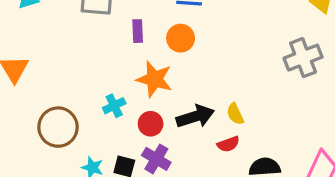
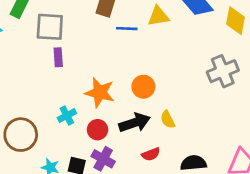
purple rectangle: (138, 31) -> (58, 57), moved
orange circle: (181, 38) -> (143, 87), moved
red semicircle: (228, 144) -> (151, 154), moved

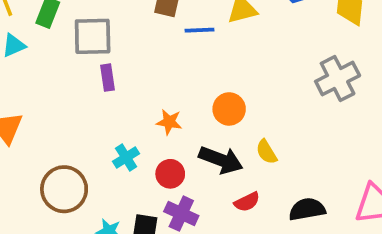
orange star: (100, 93) -> (169, 122), size x0.6
black arrow: (135, 123) -> (221, 160), turned 44

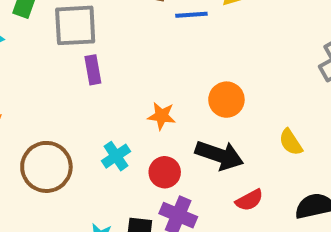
yellow semicircle: (266, 152) -> (291, 142), moved
brown circle: (64, 189) -> (46, 167), moved

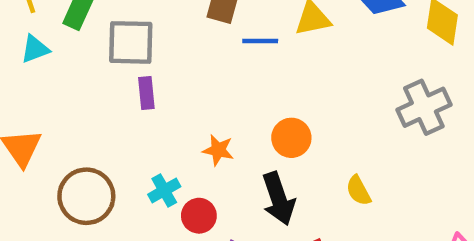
black arrow: (219, 155) -> (278, 199), turned 48
red circle: (165, 172) -> (199, 216), moved

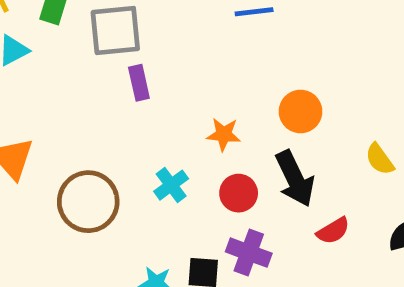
red circle: (199, 216) -> (239, 193), moved

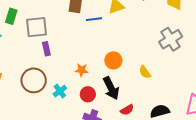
yellow semicircle: (380, 159) -> (145, 72), moved
brown circle: (88, 202) -> (34, 80), moved

